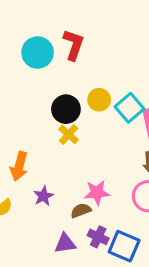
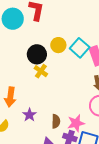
pink star: (97, 193) -> (76, 123), moved
brown semicircle: (81, 211) -> (56, 121), turned 120

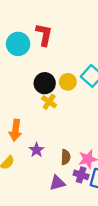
yellow circle: (58, 45) -> (68, 82), moved

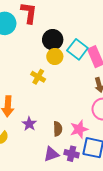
black circle: (45, 83) -> (53, 40), moved
purple cross: (81, 175) -> (72, 154), moved

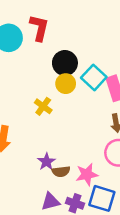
purple star: (29, 124) -> (46, 162), moved
brown semicircle: (58, 129) -> (61, 171), turned 80

